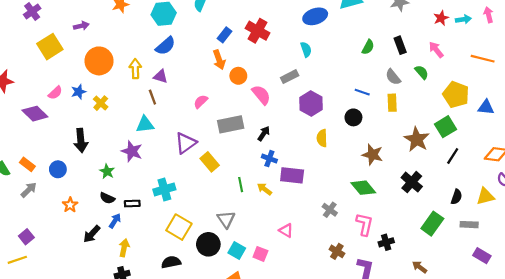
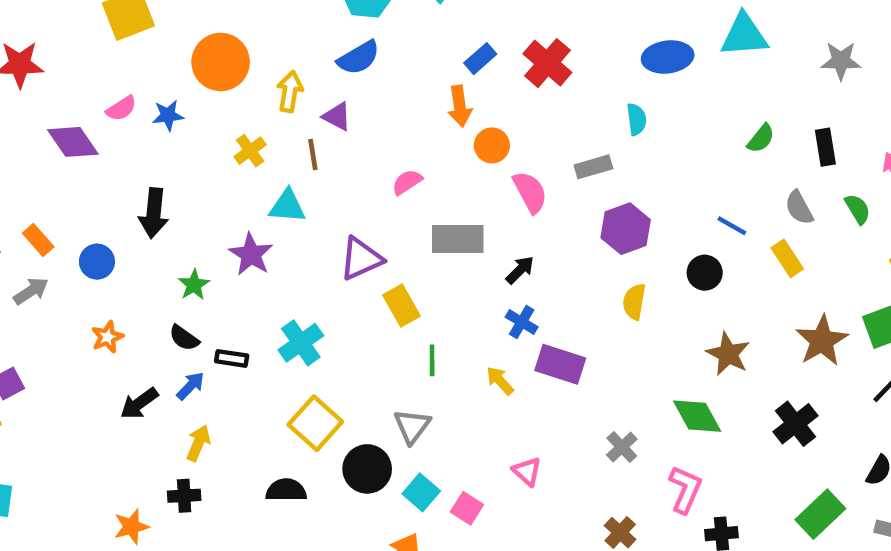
yellow cross: (101, 103) -> (250, 151), moved
yellow rectangle: (392, 103) -> (787, 258), turned -42
green line: (241, 185) -> (432, 360), moved
cyan cross: (164, 189) -> (301, 343), turned -30

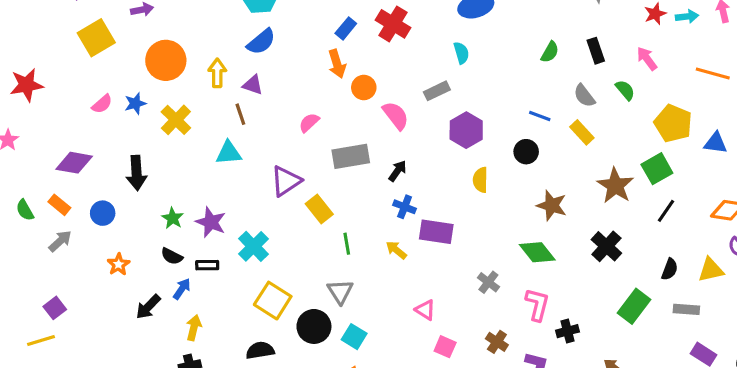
purple diamond: (73, 142) -> (74, 163), moved, turned -36
yellow cross: (250, 151) -> (176, 120), moved, size x1.4
purple star: (251, 254) -> (211, 222), moved
pink square: (467, 508) -> (445, 347), moved

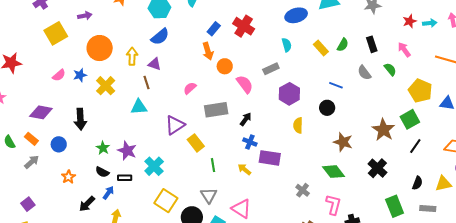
yellow rectangle: (582, 132) -> (321, 48), moved
green rectangle: (634, 306) -> (395, 206), turned -60
pink triangle: (425, 310) -> (241, 209), moved, size x1.5

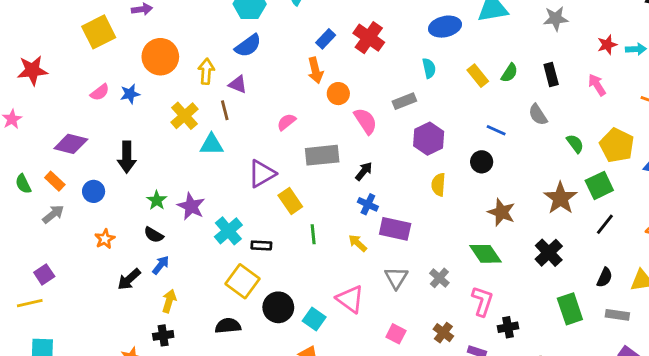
green semicircle: (390, 69) -> (575, 144), moved
yellow cross: (106, 86) -> (184, 116), moved
black rectangle: (125, 178) -> (261, 245), moved
gray triangle: (209, 195) -> (396, 278), moved

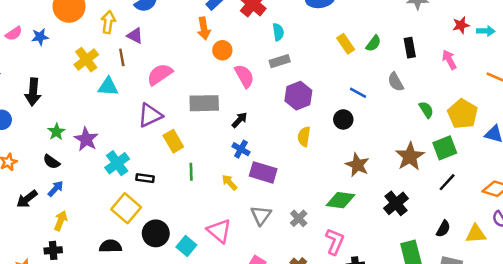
cyan semicircle: (429, 68) -> (278, 32), moved
pink semicircle: (286, 122) -> (160, 74), moved, size x1.5
green diamond: (485, 254) -> (341, 200), turned -52

